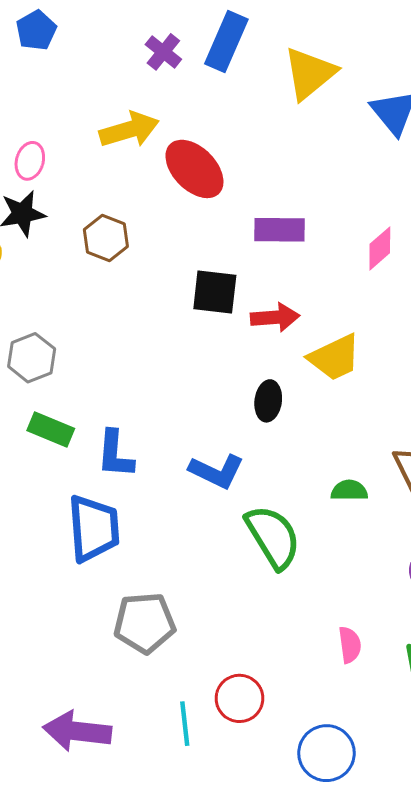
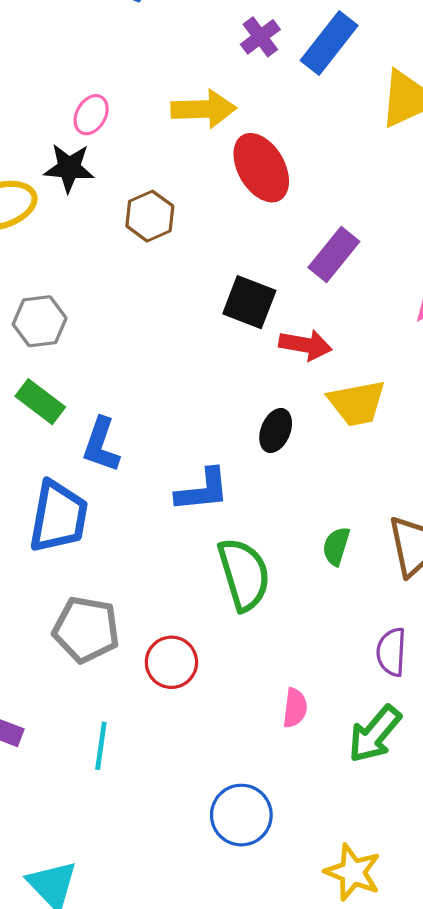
purple rectangle: (280, 230) -> (334, 255), turned -66
blue L-shape: (217, 471) -> (203, 490), turned -46
green semicircle: (349, 490) -> (336, 546), turned -87
red circle: (239, 698) -> (171, 662), moved

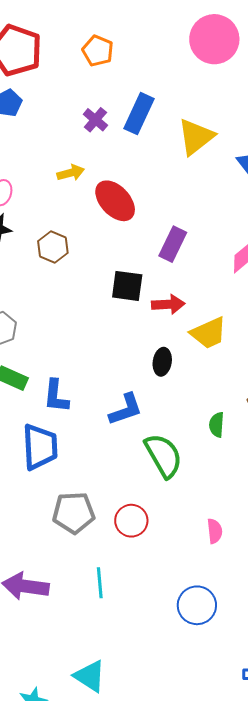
yellow arrow: (204, 109) -> (71, 173), size x0.7

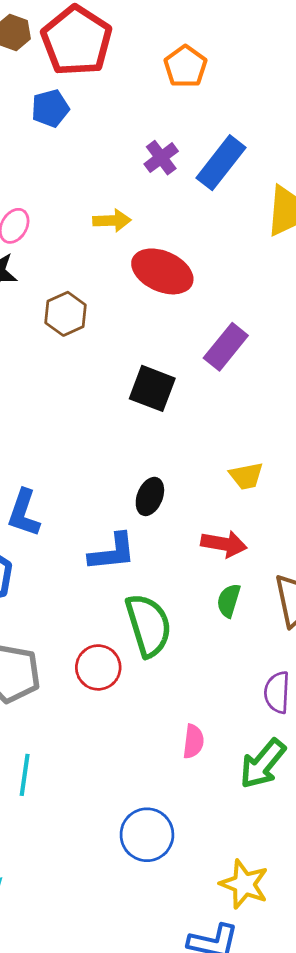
red ellipse: (115, 201) -> (162, 271), turned -36
red arrow: (168, 304) -> (224, 544), moved
yellow trapezoid: (209, 333) -> (246, 476), size x0.7
black ellipse: (162, 362) -> (150, 496), moved
red circle: (131, 521) -> (98, 667), moved

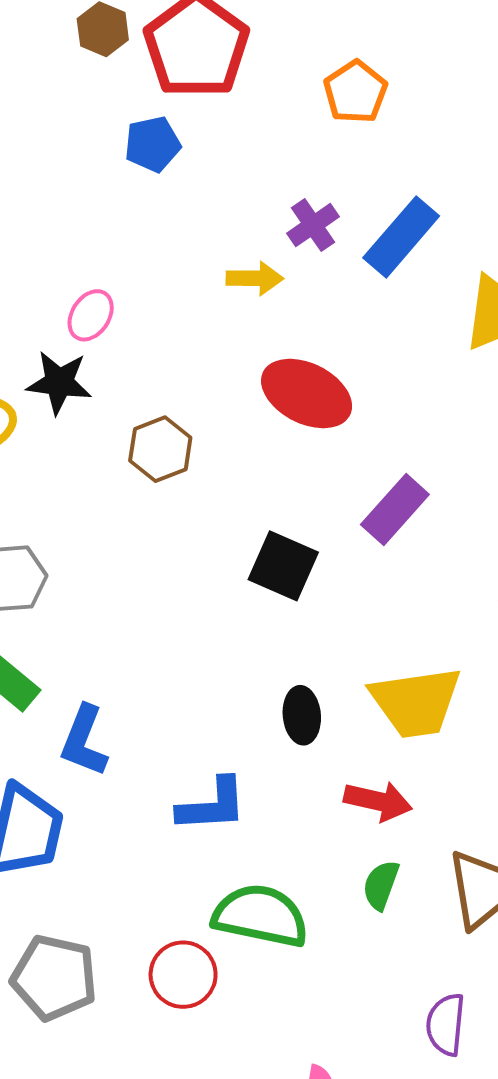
yellow arrow: (112, 221) -> (255, 278), moved
yellow trapezoid: (246, 476) -> (416, 702), size x1.8
black ellipse: (150, 496) -> (302, 715), moved, turned -30
green semicircle: (148, 625) -> (260, 916), turned -64

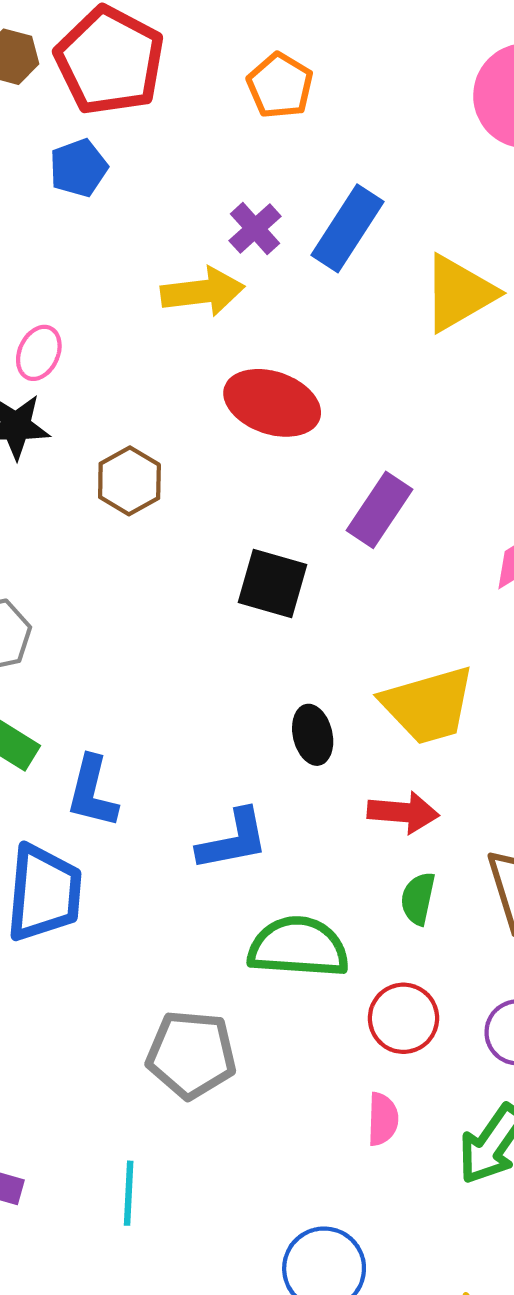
yellow arrow: (255, 278) -> (203, 292), size x1.4
red circle: (183, 975) -> (403, 1018), moved
gray pentagon: (54, 978) -> (191, 1054), moved

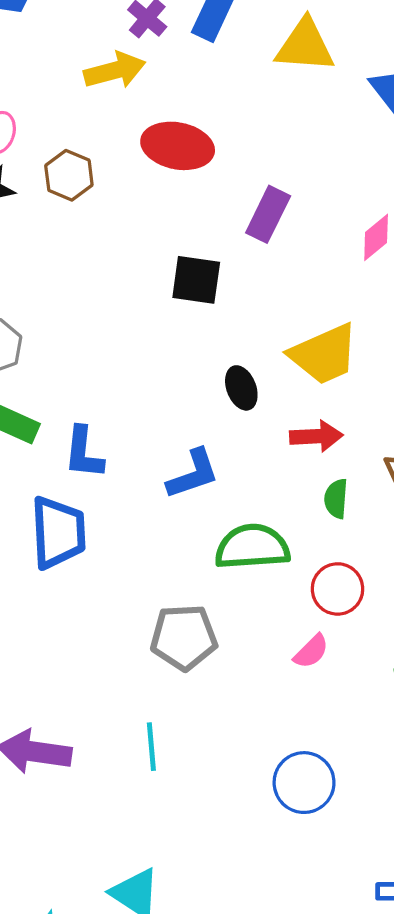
yellow triangle: (459, 293) -> (305, 46), turned 42
brown hexagon: (129, 481) -> (69, 175), moved
pink semicircle: (383, 1119) -> (311, 651), moved, turned 51

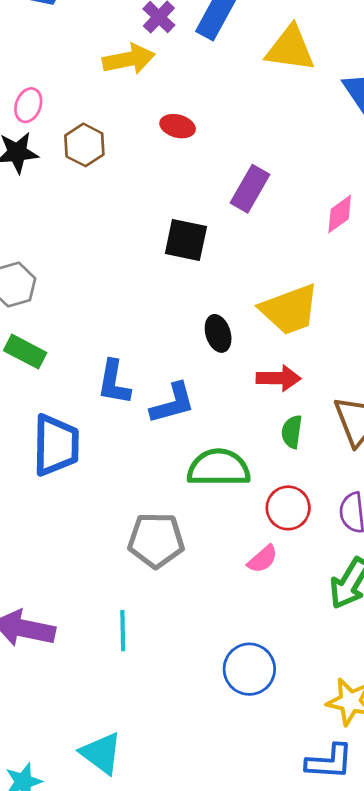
red ellipse: (178, 146) -> (178, 126), size x0.6
blue L-shape: (84, 453) -> (114, 382), moved

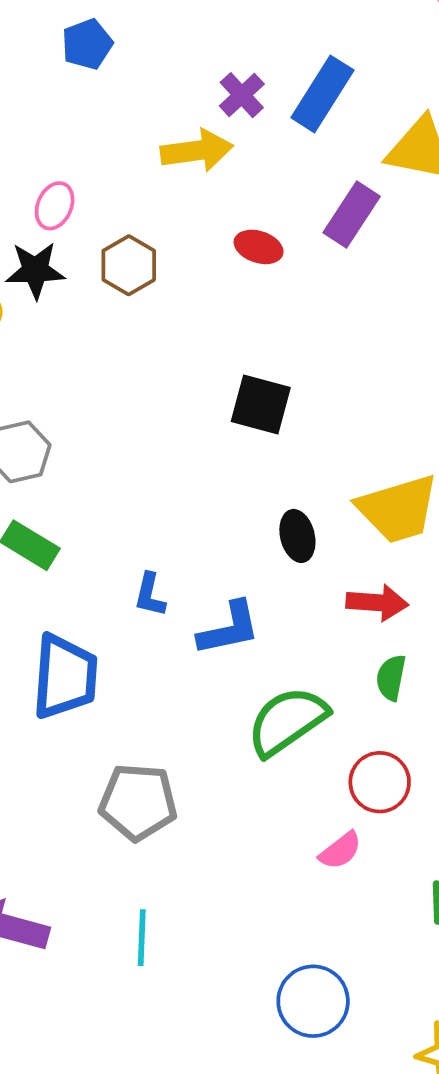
purple rectangle: (250, 189) -> (352, 214), moved
blue L-shape: (114, 382) -> (150, 595), size x0.7
green semicircle: (219, 468) -> (287, 721), turned -38
gray pentagon: (156, 540) -> (138, 802), moved

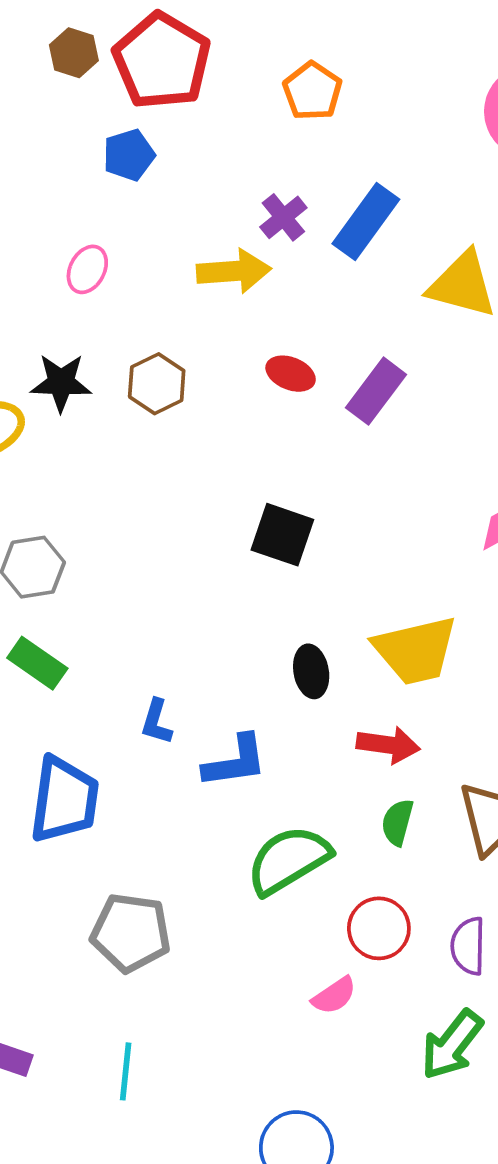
pink ellipse: (55, 206) -> (87, 269), moved
purple rectangle: (352, 214) -> (376, 391), moved

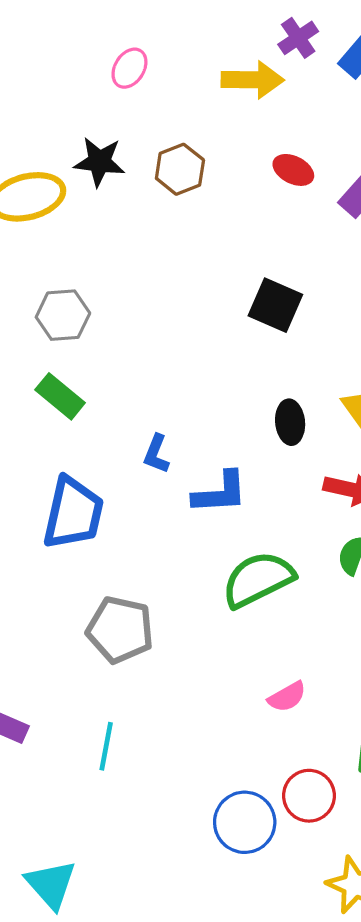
red circle: (379, 928) -> (309, 796), moved

